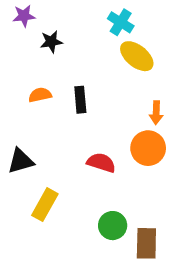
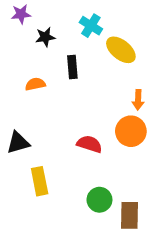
cyan cross: (121, 22) -> (91, 26), moved
black rectangle: (80, 100) -> (72, 67), moved
yellow rectangle: (45, 205) -> (40, 181), turned -40

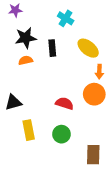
black star: (45, 37) -> (26, 38), moved, size x1.5
yellow ellipse: (121, 50) -> (88, 48), moved
green circle: (99, 200) -> (61, 134), moved

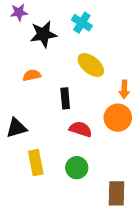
black star: (26, 38) -> (43, 34), moved
black rectangle: (52, 48) -> (65, 98), moved
yellow ellipse: (88, 48) -> (91, 65), moved

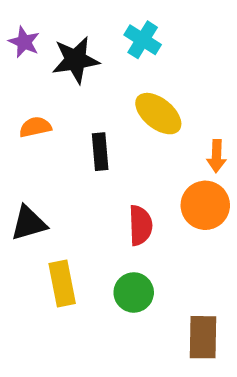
purple star: (19, 12) -> (24, 42), moved, turned 30
orange semicircle: (32, 75) -> (35, 127), moved
black rectangle: (65, 98) -> (100, 152), moved
red semicircle: (81, 129) -> (140, 225), turned 70

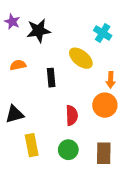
cyan cross: (143, 40) -> (103, 33), moved
brown rectangle: (203, 337) -> (104, 153), moved

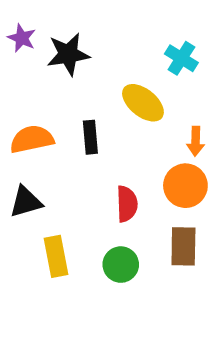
orange semicircle: (18, 65) -> (32, 139), moved, size x1.5
brown rectangle: (104, 153) -> (183, 246), moved

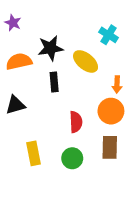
black star: (68, 54) -> (50, 48), moved
orange semicircle: (32, 139) -> (19, 61), moved
black triangle: (26, 202) -> (15, 105), moved

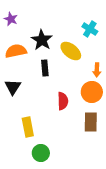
black star: (50, 48) -> (42, 40), turned -30
black triangle: (15, 105) -> (13, 87), turned -42
green circle: (72, 158) -> (41, 153), moved

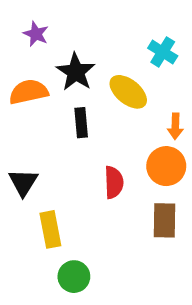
purple star: (11, 19) -> (36, 34), moved
black triangle: (13, 87) -> (23, 182), moved

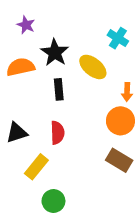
black triangle: (23, 182) -> (17, 133), turned 40
red semicircle: (114, 182) -> (57, 133), moved
brown rectangle: (164, 220) -> (119, 160), turned -60
yellow rectangle: (50, 229) -> (36, 167), turned 50

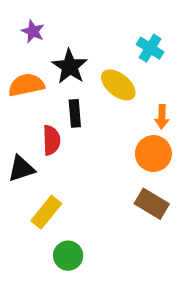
red semicircle: (57, 133) -> (51, 140), moved

